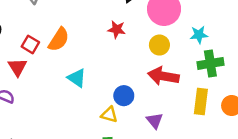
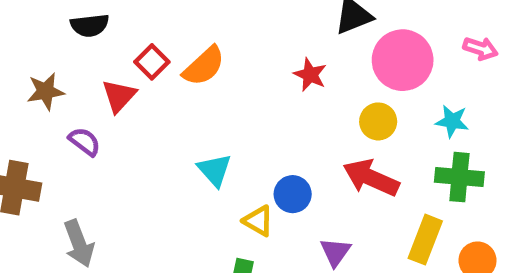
cyan triangle: (77, 78) -> (215, 170), moved

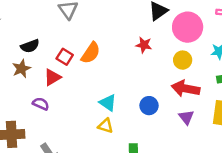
brown star: (46, 91) -> (21, 69), moved
red triangle: (119, 96) -> (52, 77), turned 30
yellow triangle: (258, 221) -> (105, 126), moved
purple triangle: (335, 252) -> (186, 117), moved

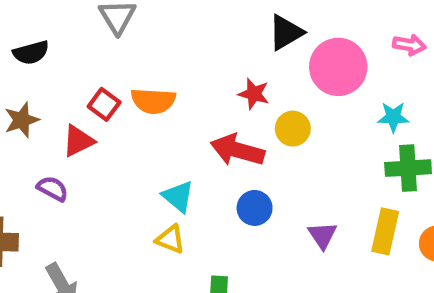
black semicircle: (30, 46) -> (31, 53), moved
orange semicircle: (91, 53) -> (153, 101), turned 55
yellow circle: (183, 60) -> (293, 129), moved
red arrow: (186, 89) -> (237, 150), moved

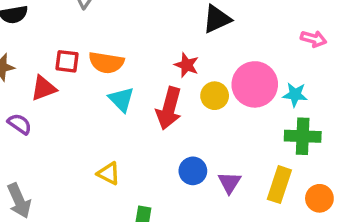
pink circle: (338, 67) -> (255, 84), moved
red square: (104, 104) -> (67, 61), turned -35
red arrow: (237, 150) -> (169, 108), turned -96
cyan triangle: (178, 197) -> (121, 99), moved
blue circle: (255, 208) -> (193, 171), moved

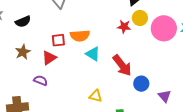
yellow circle: (215, 96) -> (140, 18), moved
red arrow: (169, 108) -> (122, 65), moved, turned -40
purple triangle: (229, 183) -> (165, 96), moved

